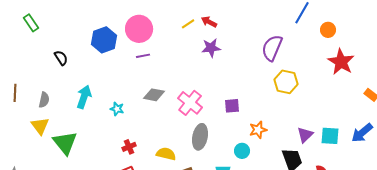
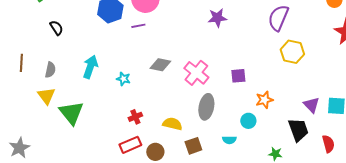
purple line: (143, 56) -> (138, 26), moved
black semicircle: (61, 58) -> (56, 28), moved
purple triangle: (305, 135) -> (311, 105), turned -30

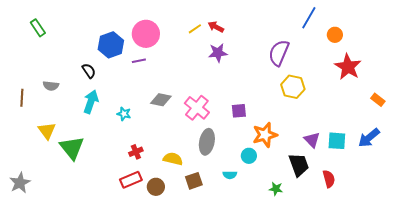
black semicircle: (56, 28) -> (89, 71), moved
gray semicircle: (50, 70) -> (51, 86), moved, turned 84
orange star: (264, 100) -> (265, 135), size x1.4

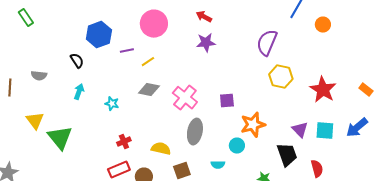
yellow line: (195, 29) -> (148, 62), moved
pink circle: (146, 34) -> (154, 24), moved
red star: (348, 67) -> (323, 90), moved
cyan arrow: (91, 102) -> (79, 92), size x0.7

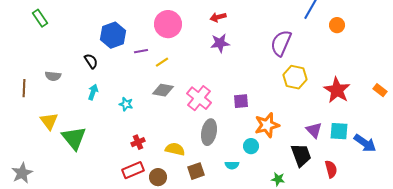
red arrow: (204, 17) -> (218, 17), turned -42
blue arrow: (357, 128) -> (365, 143), moved, turned -105

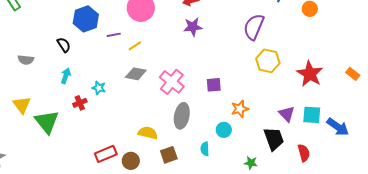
orange star: (267, 125) -> (240, 109), size x0.7
red cross: (138, 142) -> (80, 103), moved
cyan semicircle: (232, 165) -> (205, 149), turned 88

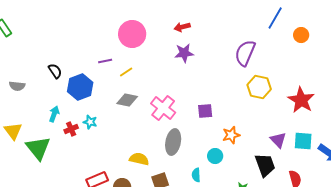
blue hexagon: (86, 19) -> (80, 87), moved
cyan arrow: (66, 76) -> (54, 114), moved
cyan star: (99, 88) -> (90, 122), moved

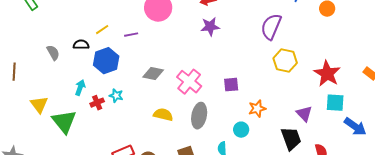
black semicircle: (55, 71) -> (81, 45), turned -56
yellow line: (126, 72) -> (102, 30), moved
gray semicircle: (17, 86) -> (53, 53), moved, turned -126
cyan square: (303, 141) -> (335, 103), moved
yellow semicircle: (139, 159) -> (163, 115), moved

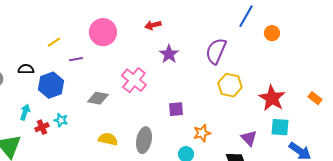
purple star: (210, 27) -> (169, 54), moved, turned -30
yellow line: (102, 30) -> (54, 42), moved
pink cross: (189, 82) -> (134, 80), moved

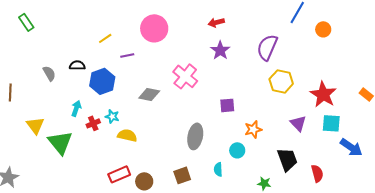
red arrow: (153, 25) -> (216, 22), moved
purple triangle: (249, 138) -> (298, 123), moved
yellow semicircle: (108, 139) -> (127, 135), moved

